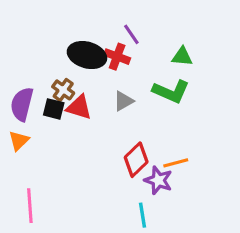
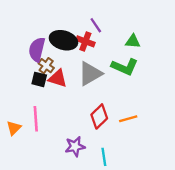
gray triangle: (123, 101) -> (90, 74), size x1.6
purple semicircle: (22, 104) -> (37, 49), moved
orange triangle: (19, 141) -> (14, 128), moved
purple star: (158, 180) -> (75, 146), moved, turned -30
pink line: (30, 206) -> (36, 119), moved

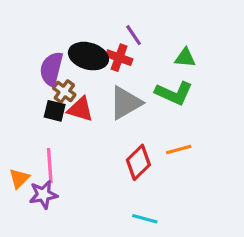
orange line: (128, 119) -> (179, 149), moved
purple star: (75, 146) -> (43, 195), moved
cyan line: (104, 157) -> (145, 219), turned -66

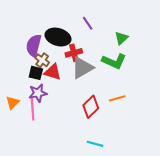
red cross: (119, 58) -> (74, 53), moved, turned -35
green triangle: (185, 58) -> (121, 38), turned -48
orange triangle: (19, 178) -> (13, 103), moved
purple star: (43, 195) -> (38, 93), moved

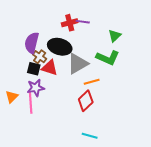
purple line: (88, 23) -> (83, 22), turned -48
black ellipse: (58, 37) -> (60, 47), moved
red cross: (74, 53) -> (70, 23), moved
orange line: (117, 98) -> (92, 82), moved

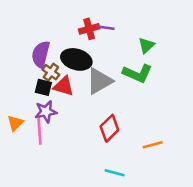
orange line: (92, 82) -> (153, 145), moved

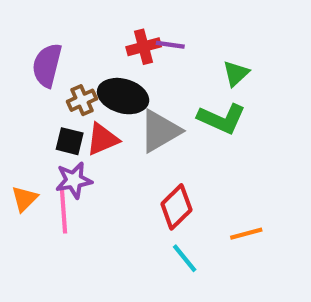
purple semicircle: (41, 54) -> (47, 65), moved
brown cross: (51, 72) -> (82, 100), moved, turned 30
red triangle: (64, 86) -> (102, 139), turned -40
cyan line: (115, 173) -> (185, 258), moved, turned 36

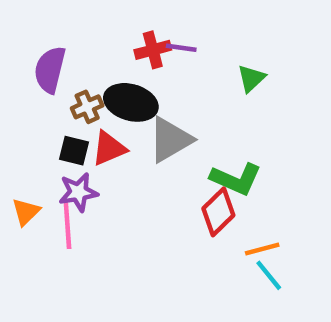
green L-shape: (222, 119) -> (236, 179), moved
red diamond: (176, 207) -> (218, 212), moved
cyan line: (185, 258) -> (269, 275), moved

